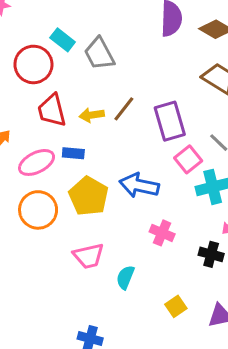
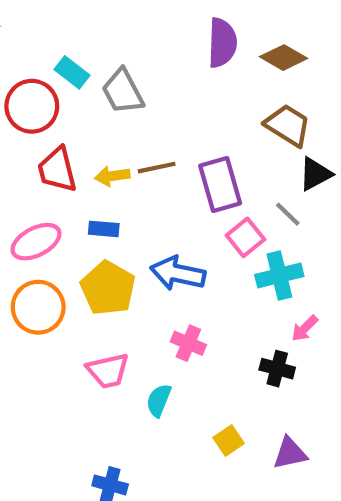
brown line: (124, 109) -> (157, 168), turned 40
blue rectangle: (73, 153) -> (104, 229), moved
pink cross: (162, 233) -> (188, 343), moved

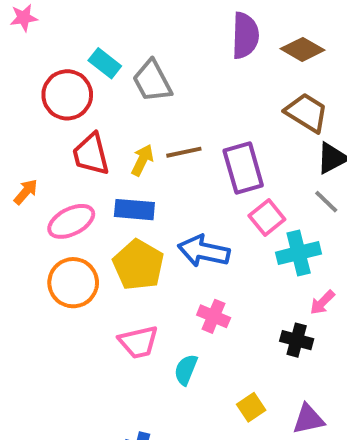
yellow arrow: (112, 176) -> (142, 160), turned 124
gray line: (288, 214) -> (326, 202), moved
blue rectangle: (104, 229) -> (134, 210), size x1.4

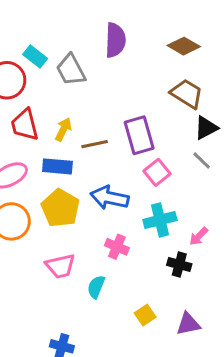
purple semicircle: (245, 36) -> (115, 40), moved
brown line: (184, 152) -> (95, 144), moved
cyan cross: (299, 253) -> (160, 220), moved

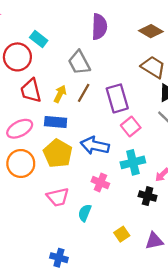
gray trapezoid: (71, 70) -> (79, 63), moved
brown line: (95, 144) -> (84, 93), moved, turned -48

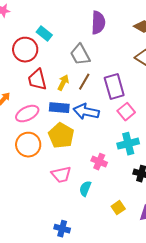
blue arrow: (95, 146) -> (86, 112), moved

